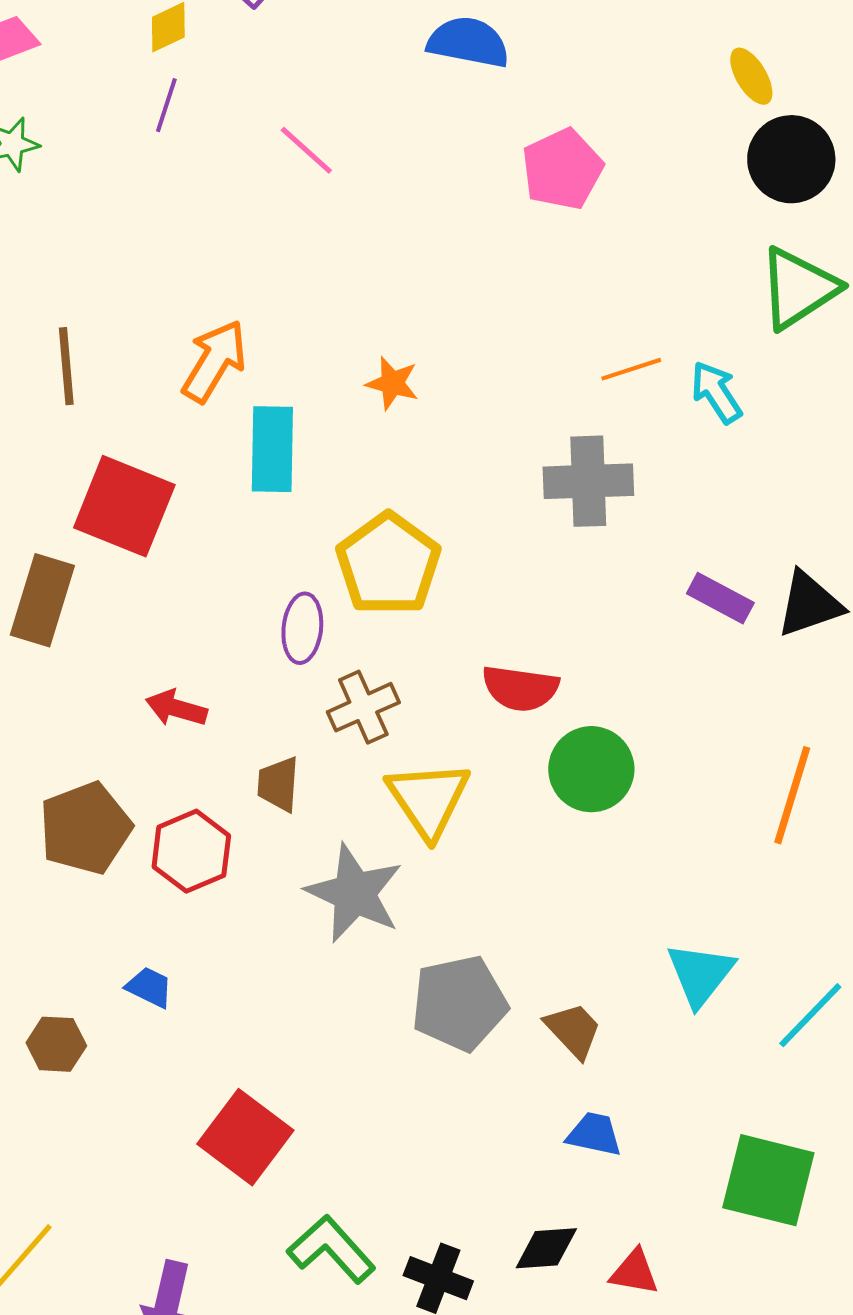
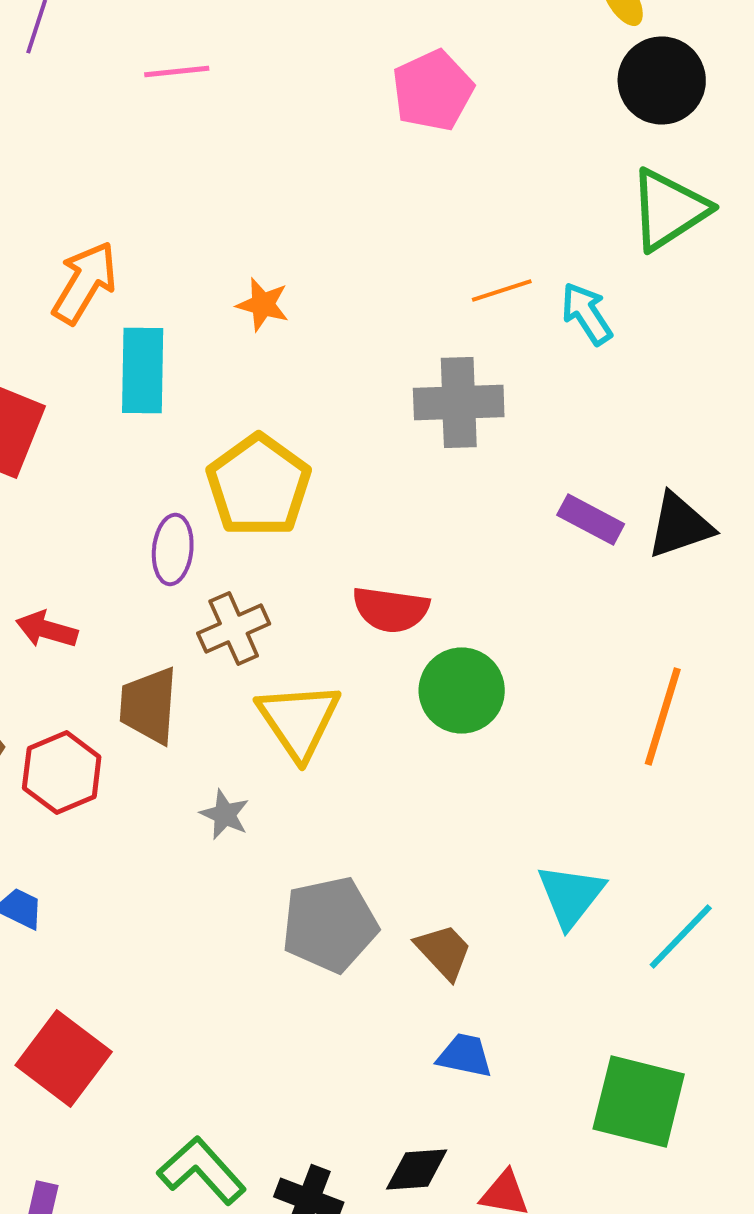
pink line: (306, 150) -> (177, 72), turned -48
brown trapezoid: (278, 784) -> (149, 706), size x1.4
gray star: (354, 893) -> (225, 814), size x0.5
red square: (245, 1137) -> (64, 1058), moved

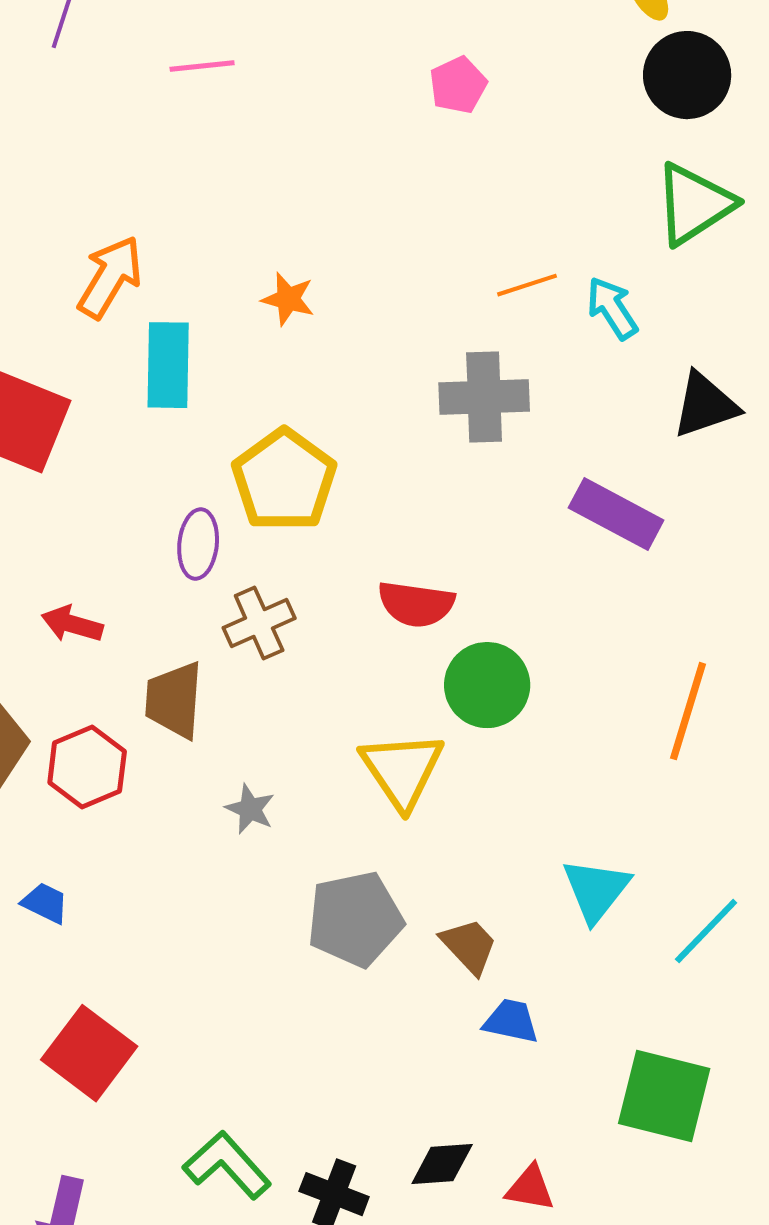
pink pentagon: (433, 90) -> (458, 85), size x0.7
purple rectangle: (591, 520) -> (616, 514), size x1.4
black triangle: (680, 526) -> (705, 405), moved
yellow triangle: (299, 720) -> (402, 770), moved
blue trapezoid: (465, 1056) -> (511, 1021), moved

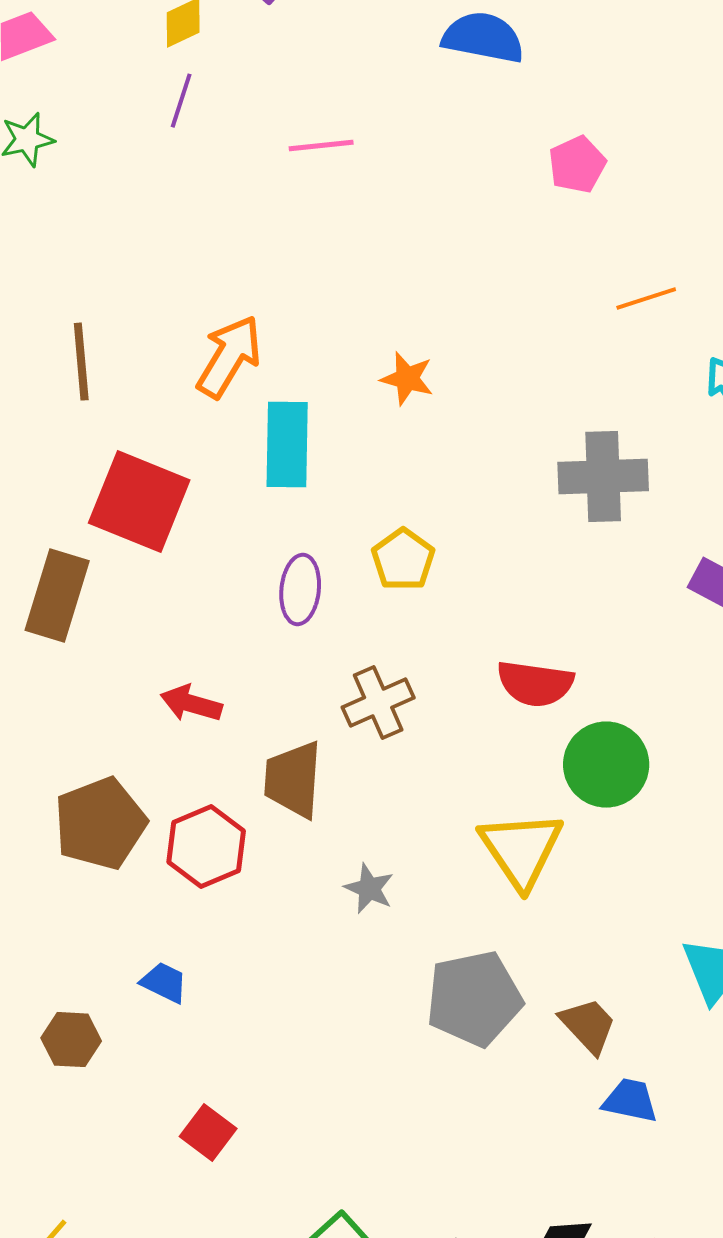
orange line: (527, 285) -> (646, 299), moved
yellow pentagon: (284, 480) -> (403, 560), size x0.6
purple ellipse: (198, 544) -> (300, 590), moved
red square: (89, 1053) -> (208, 1133), size x0.6

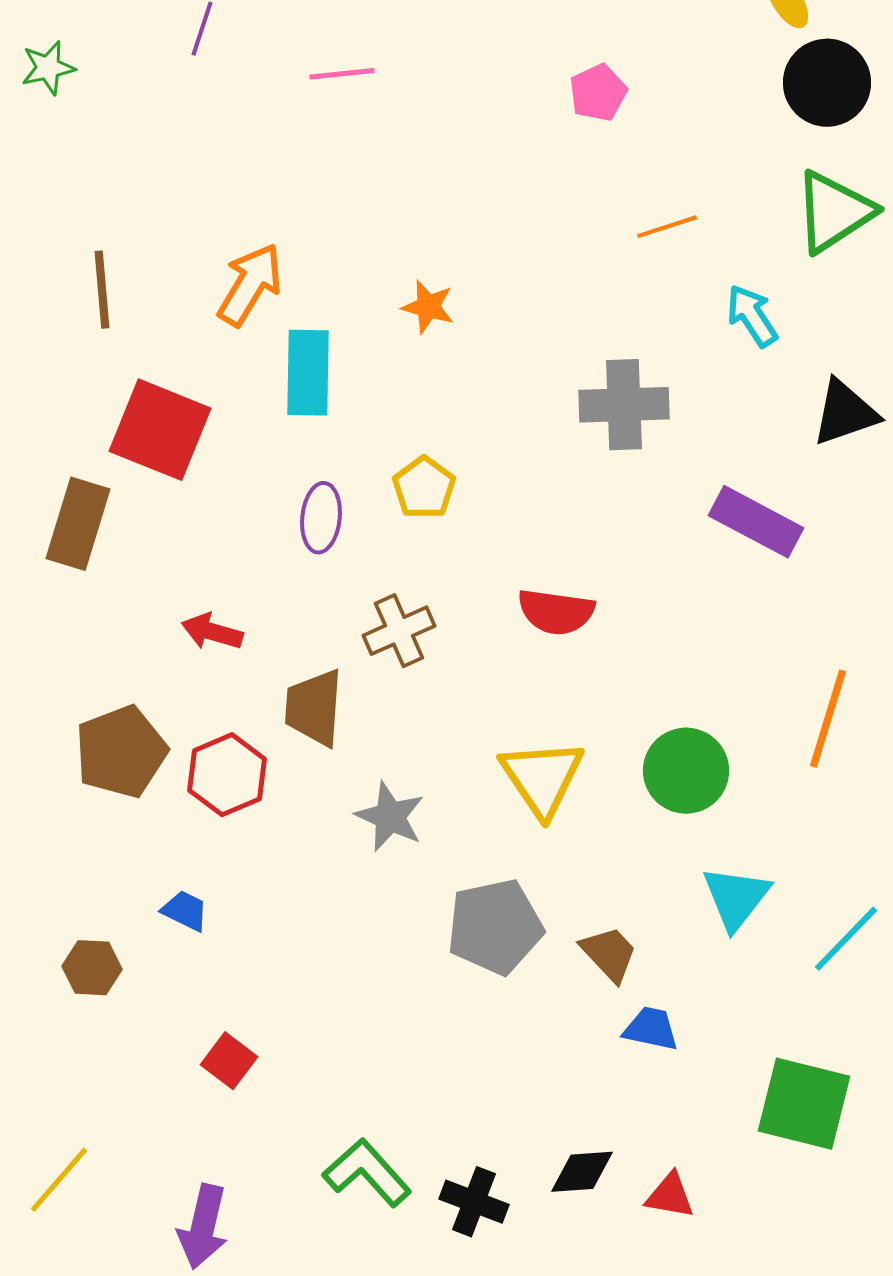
green circle: (606, 765) -> (686, 771), moved
gray star: (369, 889) -> (390, 817), size x1.4

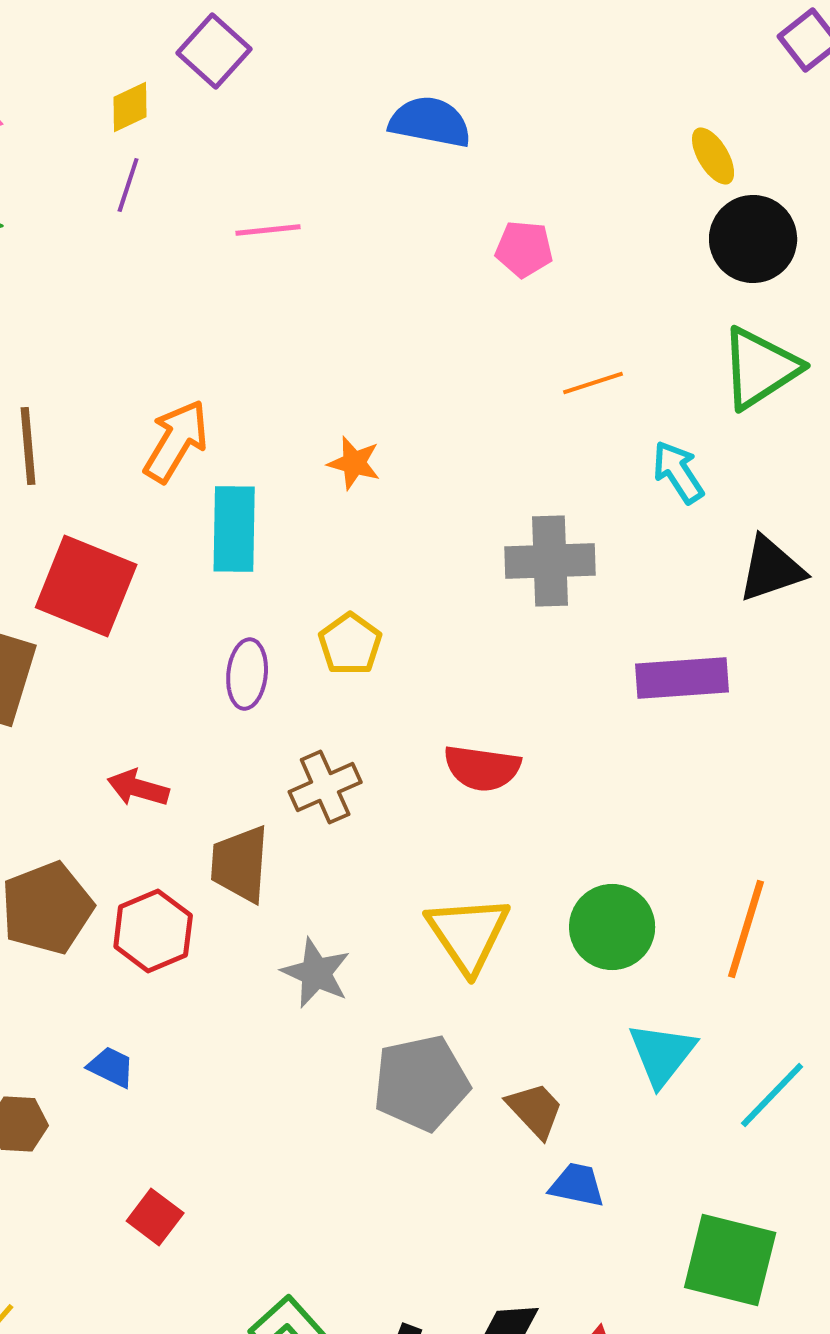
pink pentagon: (598, 93) -> (524, 249), turned 30
purple rectangle: (756, 522) -> (682, 678), turned -32
orange line: (828, 719) -> (746, 929), moved

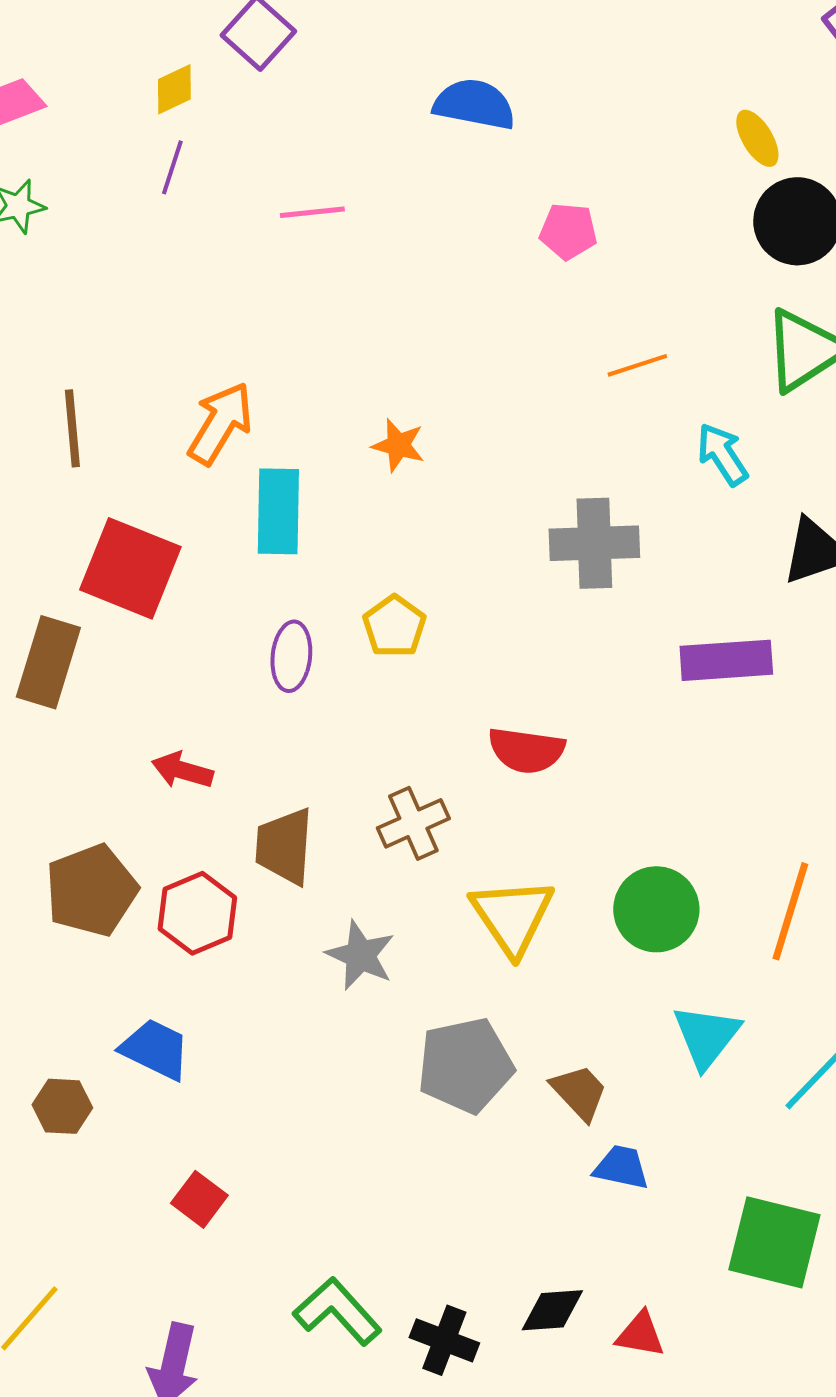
brown cross: (325, 787) -> (413, 823), moved
blue trapezoid: (111, 1067) -> (155, 1049), size x1.5

